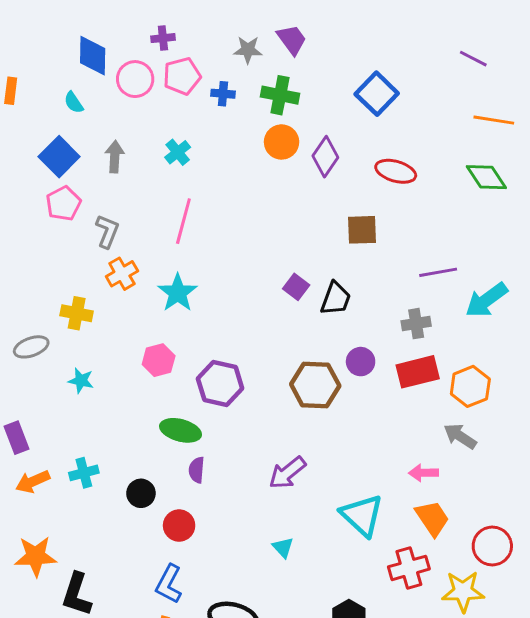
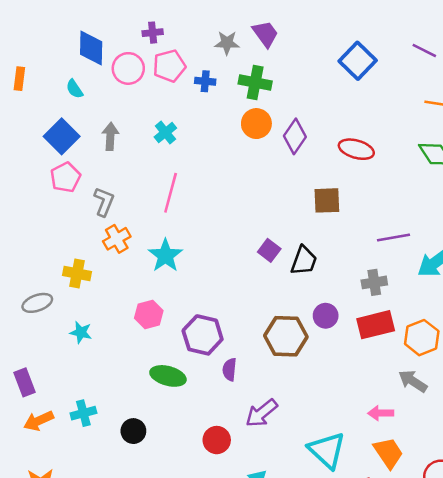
blue square: (377, 94) -> (358, 61), moved
purple semicircle: (197, 470) -> (229, 370), moved
red circle: (179, 526) -> (217, 440), moved

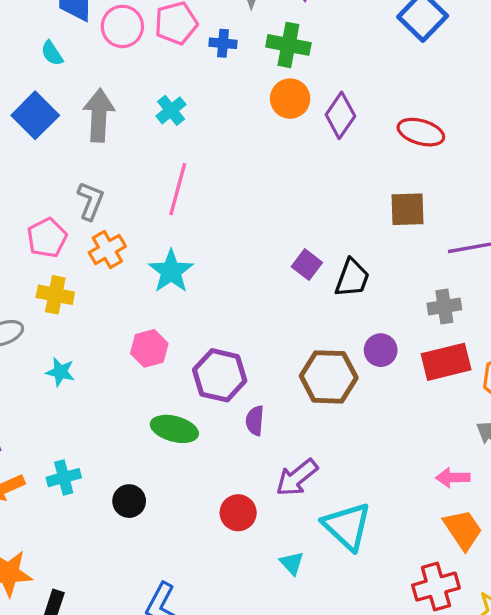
gray arrow: (110, 136) -> (99, 115), size x1.4
pink pentagon: (65, 177) -> (47, 238), moved
brown square: (327, 200) -> (407, 209), moved
cyan triangle: (327, 450) -> (347, 526), moved

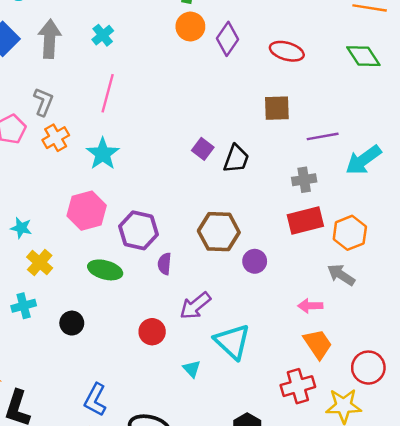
yellow cross: (55, 295) -> (40, 263), moved, turned 30
pink hexagon: (149, 348) -> (87, 211), size x1.4
purple circle: (381, 350) -> (255, 261), moved

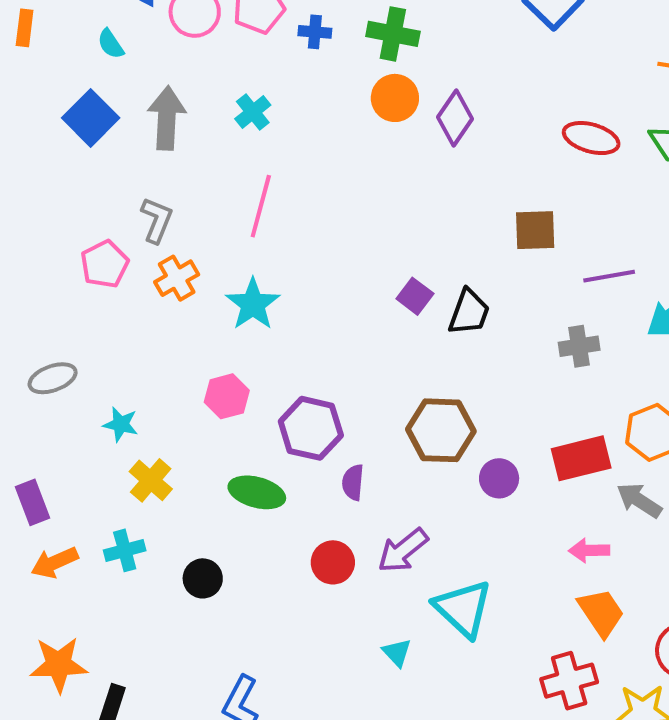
red ellipse: (287, 51) -> (591, 138), moved
pink hexagon: (87, 211) -> (227, 396), size x0.7
red rectangle: (305, 221) -> (581, 458), moved
red circle: (152, 332) -> (333, 562), moved

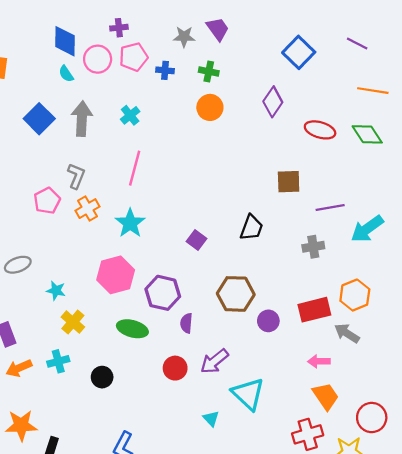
green cross: (393, 34) -> (209, 71), size x0.7
cyan semicircle: (111, 44) -> (66, 74), moved
purple diamond: (455, 118) -> (273, 102), moved
purple square: (415, 296) -> (196, 240), moved
pink hexagon: (227, 396) -> (116, 275), size x1.5

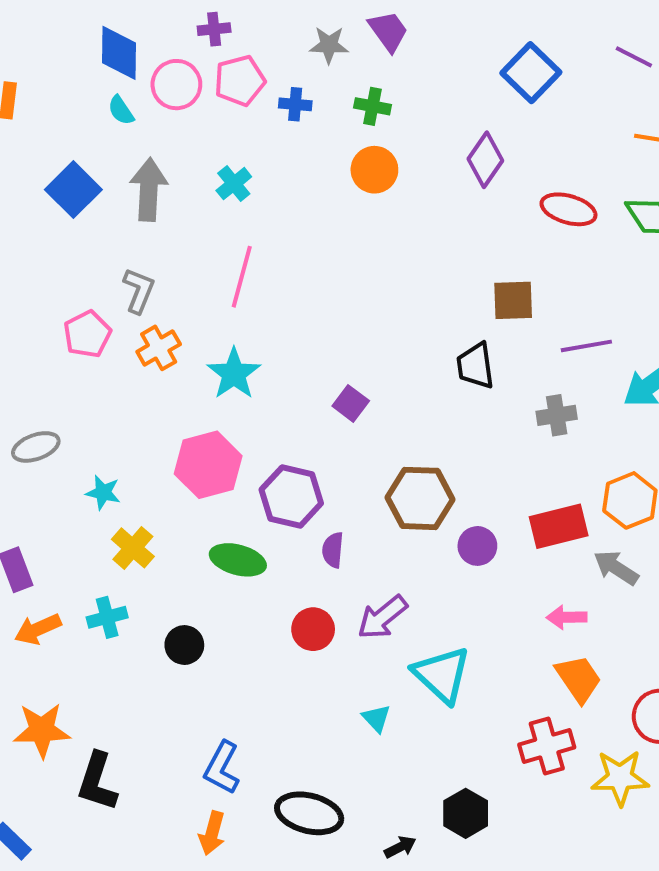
black trapezoid: (251, 228) -> (475, 366), moved, turned 152

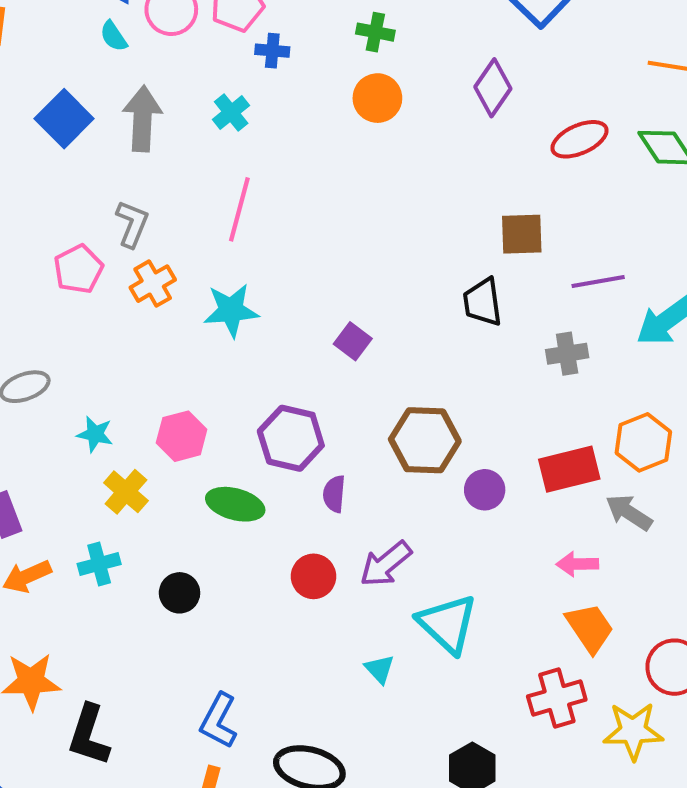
blue cross: (295, 104) -> (272, 51), moved
red ellipse: (569, 209) -> (579, 139), turned -40
cyan star: (234, 374) -> (231, 310), turned 30
pink hexagon: (208, 465) -> (182, 436), moved, size x0.7

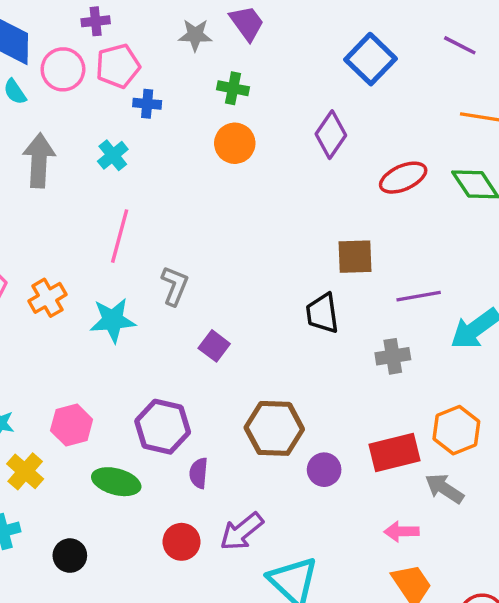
gray L-shape: (132, 224) -> (175, 286), moved

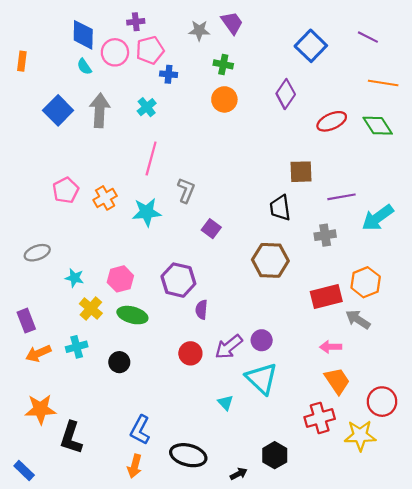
brown hexagon: (274, 428) -> (270, 260), moved
purple circle: (324, 470) -> (262, 340), moved
green ellipse: (116, 482) -> (132, 315), moved

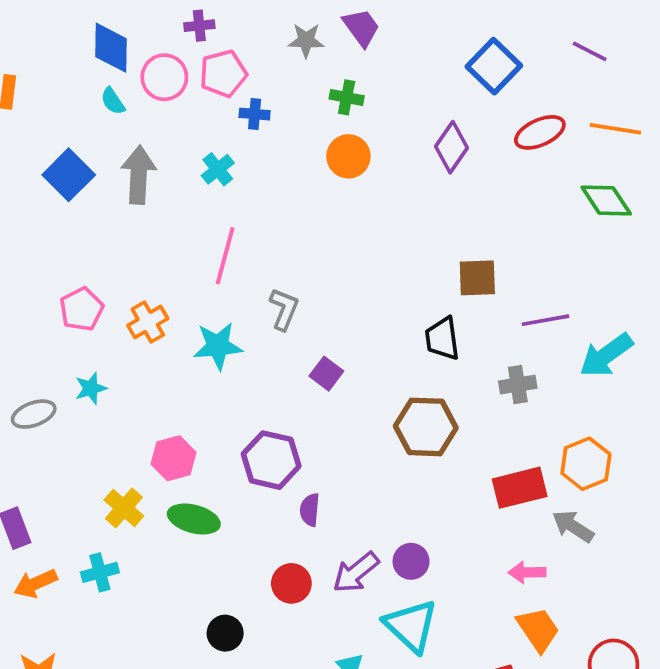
red ellipse: (332, 121) -> (540, 132), moved
cyan star: (74, 278) -> (91, 388), moved, turned -30
black circle: (119, 362) -> (225, 633), moved

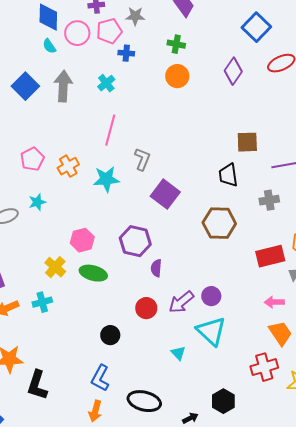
gray star: (306, 40) -> (135, 16), moved
purple square: (326, 374) -> (165, 194), size x1.6

